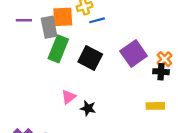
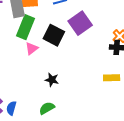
purple square: (134, 53) -> (80, 23), moved
pink triangle: (69, 97) -> (32, 48), moved

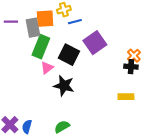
black star: (52, 80) -> (64, 86), moved, size x1.5

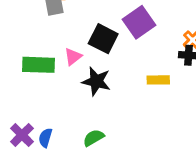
green rectangle: (41, 47) -> (39, 65), moved, turned 70
yellow rectangle: (126, 97) -> (158, 80), moved

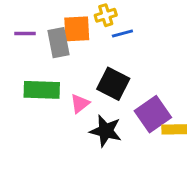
purple square: (139, 22) -> (153, 114), moved
green rectangle: (39, 65) -> (42, 90), moved

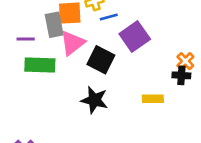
purple line: (25, 33) -> (26, 39), moved
pink triangle: (80, 103) -> (72, 43), moved, size x1.5
purple square: (153, 114) -> (135, 36), moved

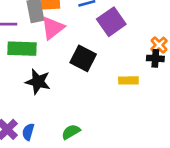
black square: (101, 60) -> (83, 58), moved
black star: (94, 100) -> (38, 82), moved

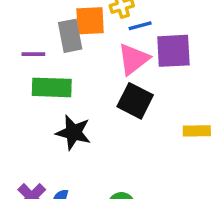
purple square: (111, 22) -> (173, 51), turned 32
pink triangle: (53, 28) -> (133, 59), moved

